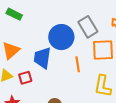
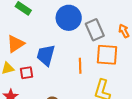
blue circle: (61, 37) -> (69, 18), moved

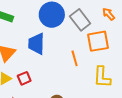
blue trapezoid: (46, 55) -> (36, 44), moved

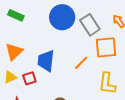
blue trapezoid: (36, 44) -> (46, 61), moved
orange line: (75, 58) -> (81, 63), turned 56

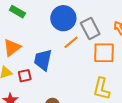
orange line: (81, 63) -> (71, 42), moved

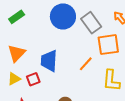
green rectangle: (17, 12) -> (17, 17), turned -56
orange line: (71, 42) -> (86, 64), moved

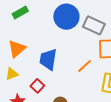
gray rectangle: (91, 23) -> (94, 25), turned -35
red square: (33, 79) -> (37, 86), moved, turned -32

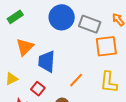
orange triangle: (17, 49) -> (25, 47), moved
orange line: (85, 66) -> (76, 80), moved

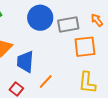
gray rectangle: (90, 24) -> (68, 24), turned -30
orange line: (76, 80) -> (46, 81), moved

